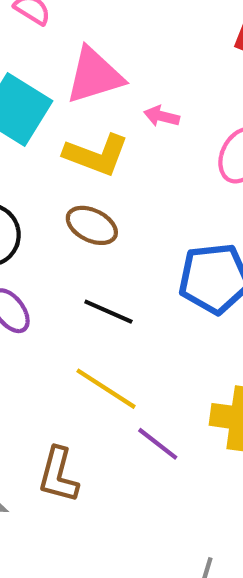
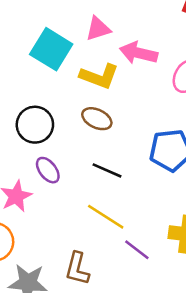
pink triangle: (94, 76) -> (98, 29), size x0.7
pink arrow: (162, 116) -> (139, 53), size x1.8

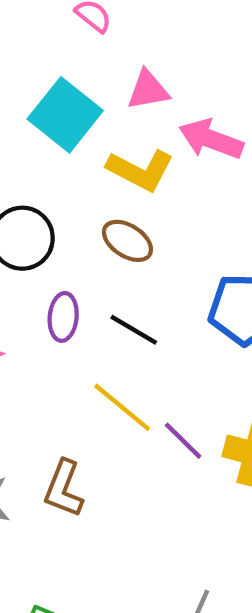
purple ellipse: (48, 170) -> (63, 317), moved, turned 36
purple line: (137, 250) -> (183, 441), moved

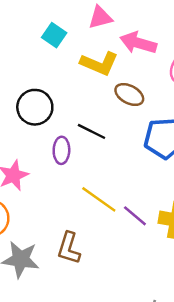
cyan square: (65, 115) -> (54, 35), size x0.6
brown ellipse: (127, 241) -> (129, 95), moved
black line: (134, 330) -> (92, 131), moved

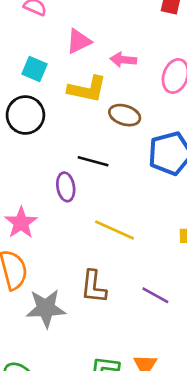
pink arrow: (138, 43) -> (123, 60), size x0.7
black circle: (35, 107) -> (25, 115), moved
purple line: (135, 216) -> (155, 295), moved

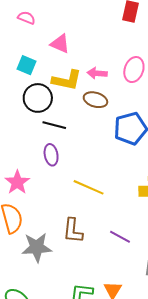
pink triangle: (79, 41) -> (60, 44), turned 50
pink arrow: (123, 60) -> (97, 73), moved
black circle: (25, 115) -> (38, 98), moved
black line: (93, 161) -> (54, 125), moved

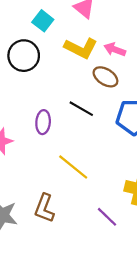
black circle: (38, 98) -> (24, 56), moved
black line: (54, 125) -> (81, 109), moved
purple line: (120, 237) -> (107, 217), moved

